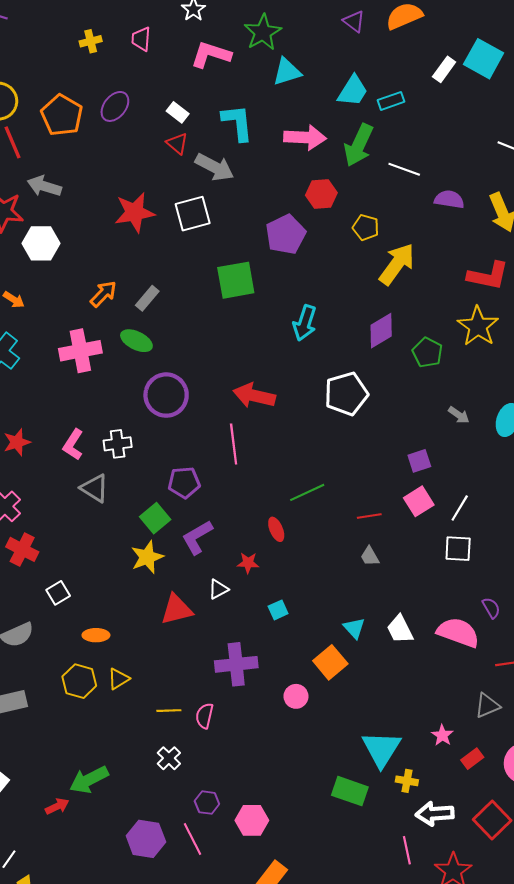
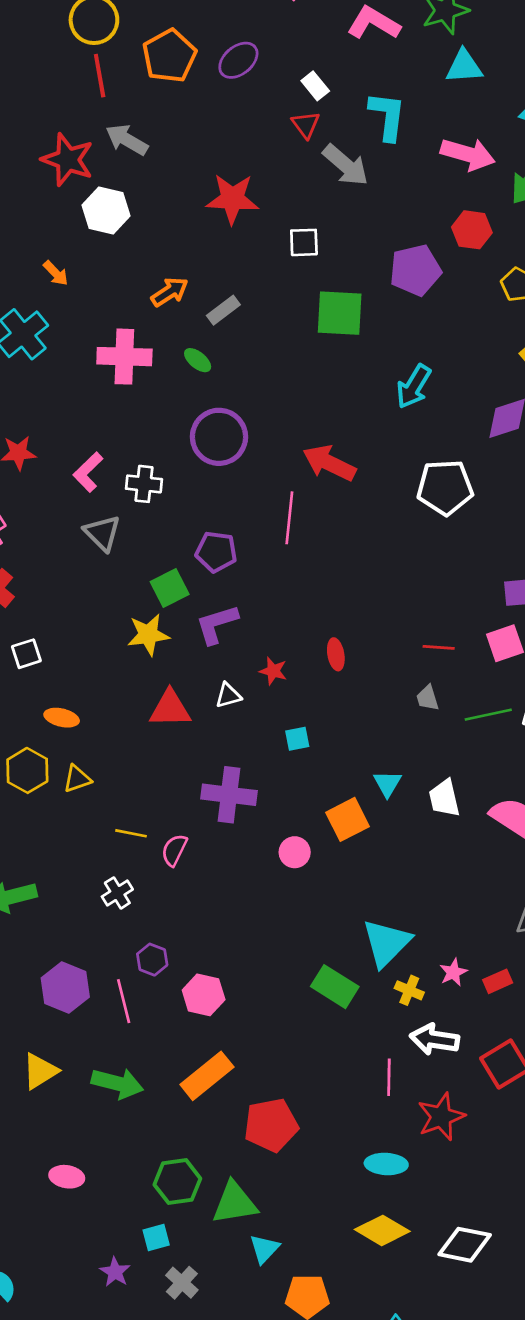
white square: (193, 214) -> (304, 242), moved, size x0.7
green ellipse: (136, 341) -> (198, 360), size x0.7
green line: (307, 492) -> (488, 715), moved
red ellipse: (276, 529) -> (336, 654), moved
pink star: (442, 735) -> (453, 972), moved

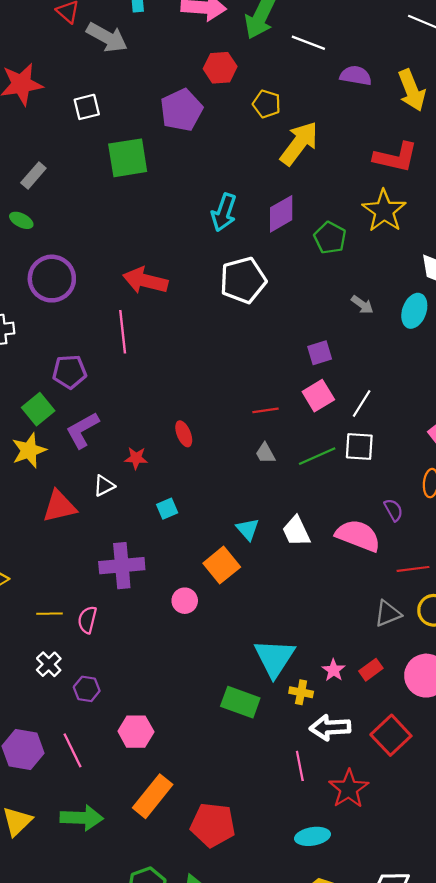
cyan arrow: (414, 386) -> (224, 212), moved
purple hexagon: (152, 960) -> (87, 689), moved
red pentagon: (271, 1125) -> (213, 825), turned 30

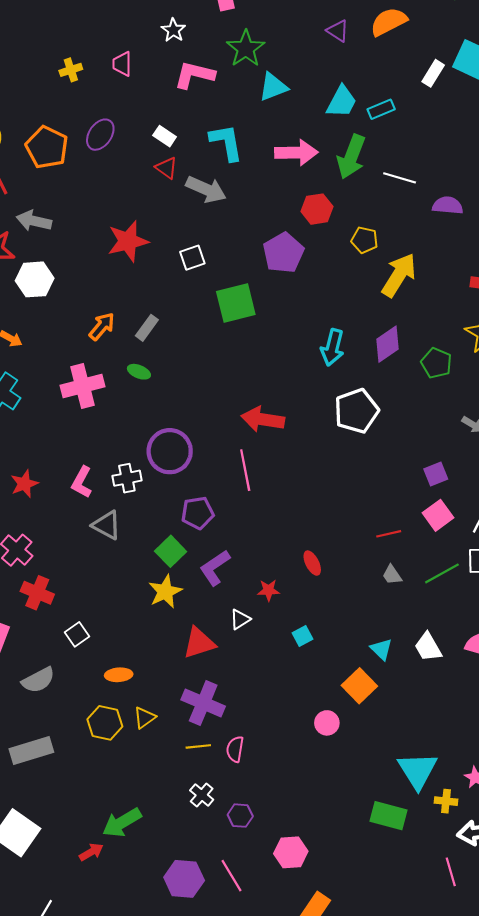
purple circle: (52, 279) -> (170, 451), moved
purple cross: (122, 566) -> (203, 703), moved, turned 33

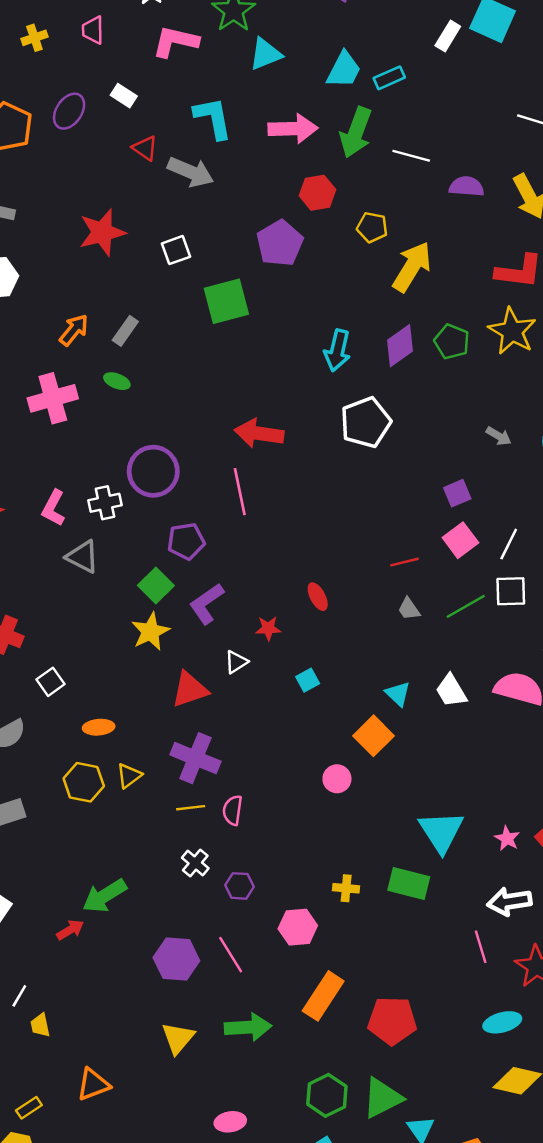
white rectangle: (165, 136) -> (124, 96), moved
green pentagon: (436, 363) -> (452, 342), moved
yellow cross: (446, 801) -> (346, 888), moved

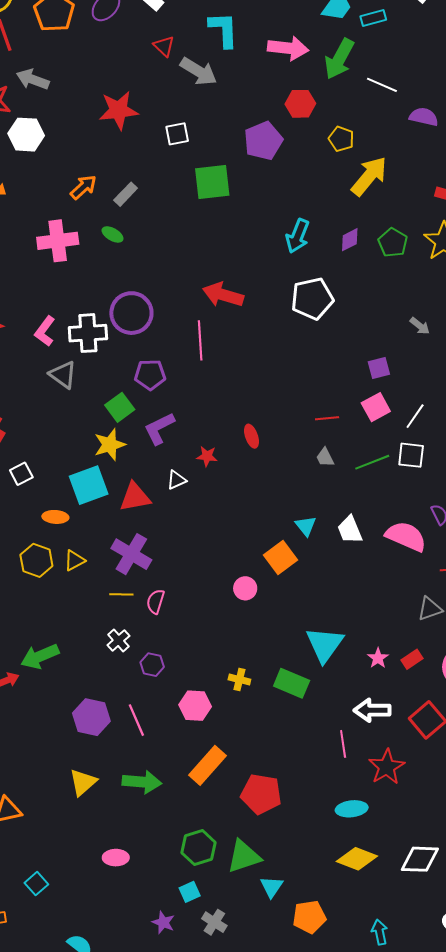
purple diamond: (400, 346) -> (350, 240), size x0.7
white cross: (105, 503) -> (88, 333), size x1.4
cyan square: (308, 680) -> (89, 485), moved, size x2.0

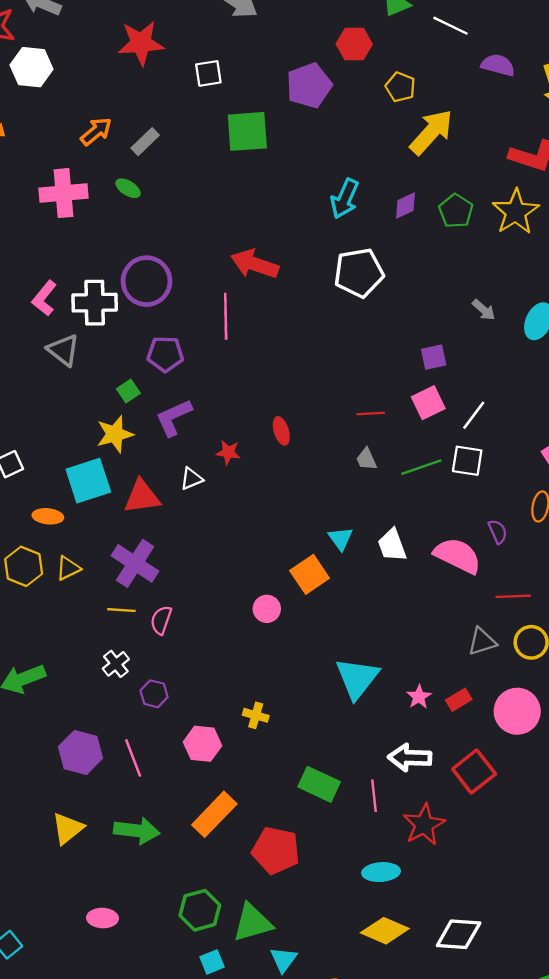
green square: (120, 407) -> (128, 391), size x0.7
green rectangle: (292, 683) -> (319, 784), moved
cyan square: (190, 892) -> (212, 962), moved

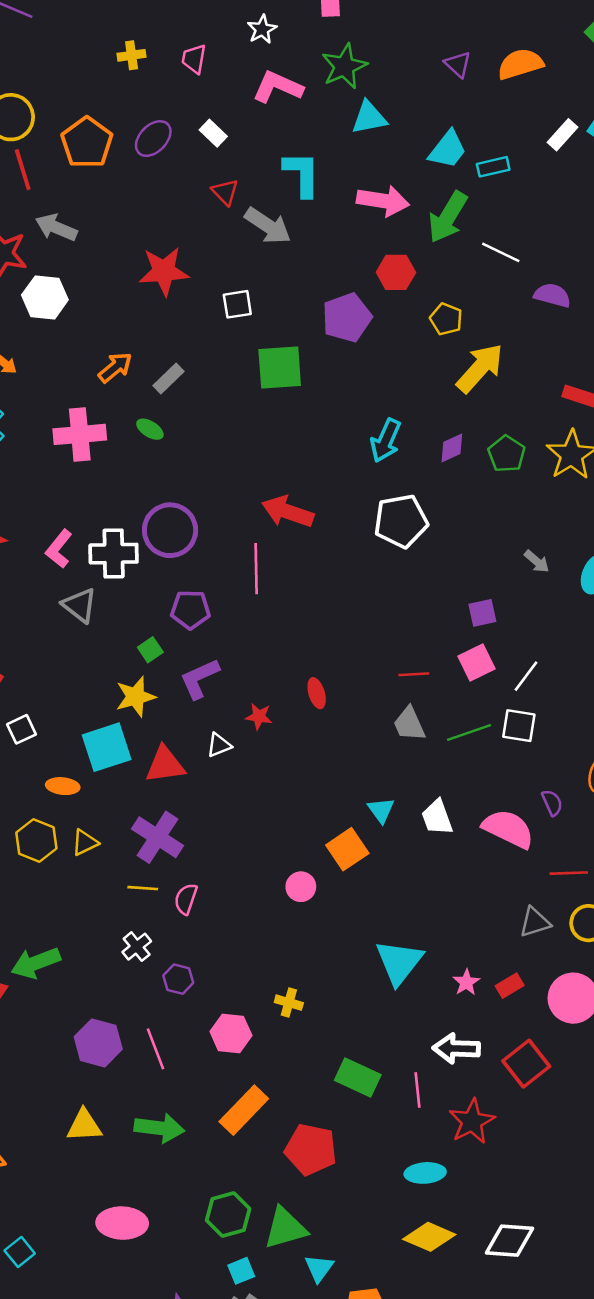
gray trapezoid: (366, 459) -> (409, 724), size x1.4
yellow triangle: (68, 828) -> (84, 1126), turned 36
pink ellipse: (103, 918) -> (122, 1223), size x1.5

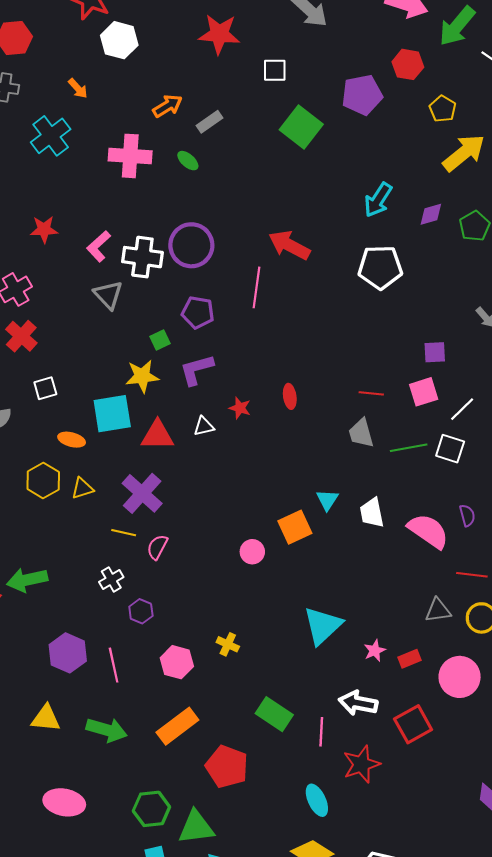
green square: (280, 367) -> (301, 127), turned 33
cyan ellipse: (425, 1173) -> (317, 800), turned 60

